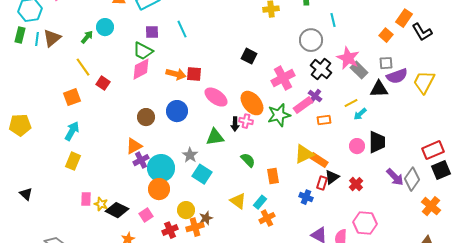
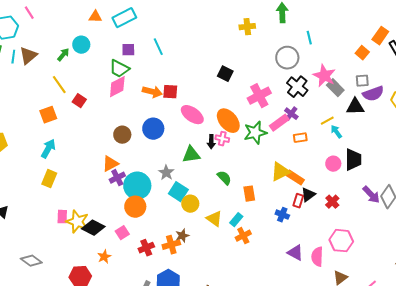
cyan arrow: (360, 114) -> (336, 132), turned 96
yellow star: (101, 204) -> (77, 222), size x1.6
yellow circle: (186, 210) -> (190, 204), moved

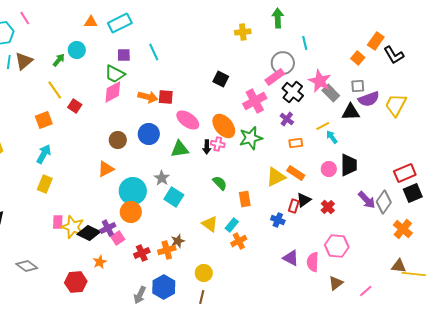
pink rectangle: (279, 123) -> (275, 77), moved
green triangle: (191, 155) -> (180, 149), moved
purple cross: (117, 178) -> (108, 228), moved
orange rectangle: (295, 178) -> (296, 173), moved
yellow circle: (190, 204) -> (204, 273), moved

